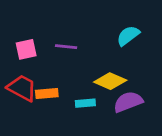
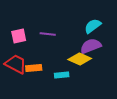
purple semicircle: (128, 102) -> (91, 46), moved

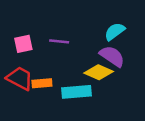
purple semicircle: (91, 46) -> (112, 56), turned 55
cyan rectangle: (62, 75) -> (76, 92), size x1.6

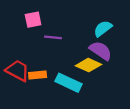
pink square: (23, 44) -> (33, 20), moved
cyan rectangle: (76, 92) -> (69, 83), turned 30

